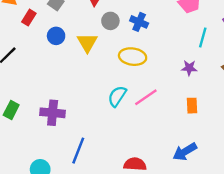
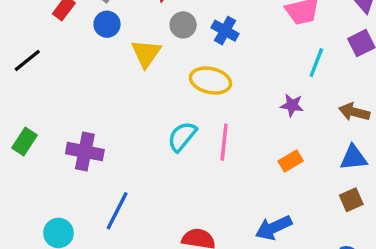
blue circle: (56, 36) -> (107, 24), moved
pink line: (146, 97) -> (224, 142), turned -55
orange rectangle: (192, 106) -> (291, 161), turned 56

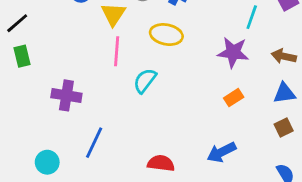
purple star: (292, 105) -> (233, 52), size x1.6
green rectangle: (25, 141) -> (22, 56), moved, turned -45
pink line: (224, 142) -> (117, 51), moved

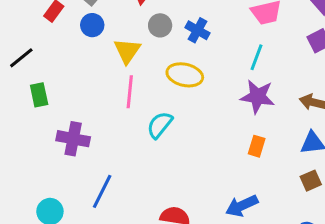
cyan line: (252, 17) -> (256, 57), moved
green rectangle: (22, 56) -> (39, 95), moved
orange rectangle: (234, 98) -> (257, 146), turned -42

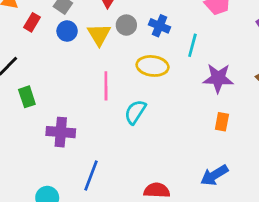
yellow triangle: (127, 51) -> (99, 35), moved
cyan line: (256, 57) -> (192, 45), moved

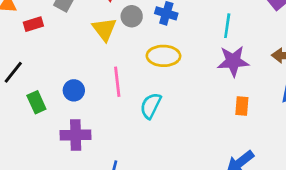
red rectangle: (32, 22) -> (33, 24), turned 48
blue circle: (67, 31) -> (74, 90), moved
cyan line: (192, 45) -> (227, 26), moved

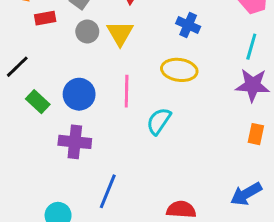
gray circle: (132, 16) -> (87, 32), moved
blue circle: (74, 90) -> (79, 94), size x1.4
green rectangle: (36, 102) -> (38, 102), turned -30

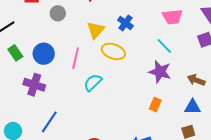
yellow triangle: (120, 33) -> (96, 30), moved
cyan line: (251, 47) -> (164, 46), turned -72

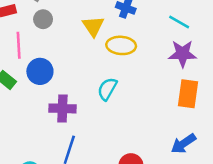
pink line: (76, 58) -> (19, 45), moved
purple cross: (34, 85) -> (62, 108), moved
orange rectangle: (155, 105) -> (188, 94), size x1.6

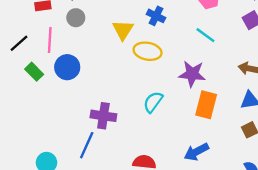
purple star: (182, 54) -> (192, 74), moved
cyan semicircle: (107, 89) -> (153, 102), moved
purple cross: (62, 108) -> (103, 116), moved

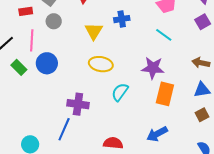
blue cross: (156, 16) -> (122, 19), turned -35
yellow ellipse: (148, 51) -> (101, 64), moved

